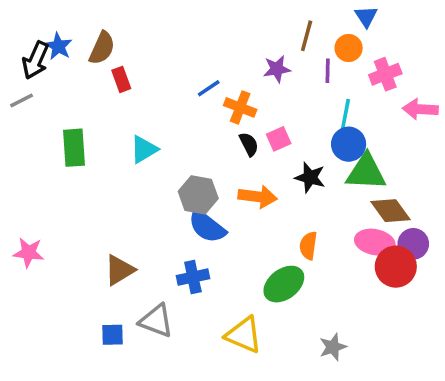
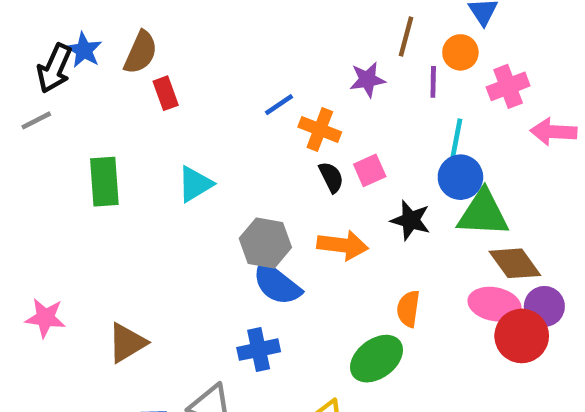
brown triangle: (119, 270) -> (127, 343), moved

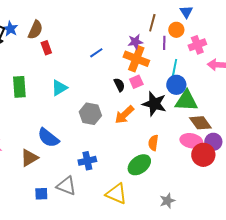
orange cross: (320, 130) -> (136, 59), moved, size x1.4
black star: (411, 220) -> (154, 104), size x1.4
orange arrow: (342, 245) -> (124, 115), turned 130
blue semicircle: (277, 284) -> (48, 138), moved

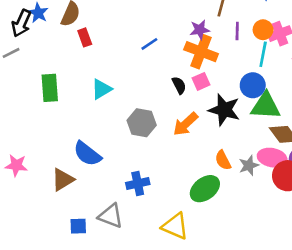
orange circle: (176, 30) -> (263, 30), moved
cyan line: (174, 69) -> (263, 54), moved
orange semicircle: (153, 143) -> (223, 160), turned -35
gray star: (167, 201) -> (249, 165), moved

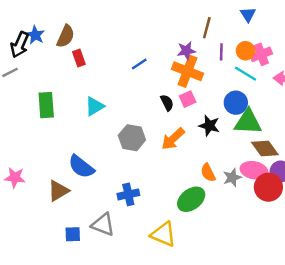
cyan line: (263, 54) -> (245, 74), turned -70
black star: (224, 110) -> (209, 126), size x0.7

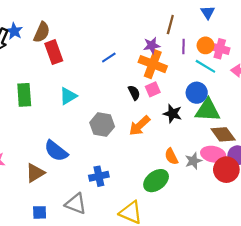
pink cross: (261, 54) -> (220, 49), turned 36
red rectangle: (79, 58) -> (54, 52), size x1.5
blue square: (73, 234) -> (40, 212), moved

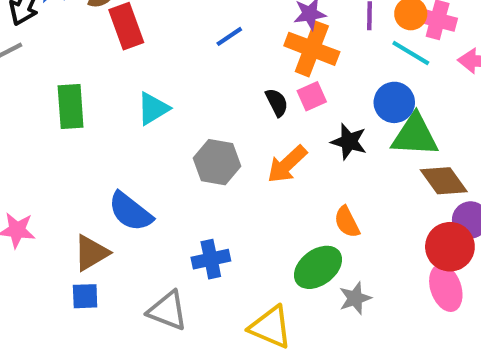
pink ellipse: (213, 154) -> (446, 288), moved, turned 60
gray star: (193, 161) -> (355, 298), moved
blue square: (40, 212) -> (85, 296), moved

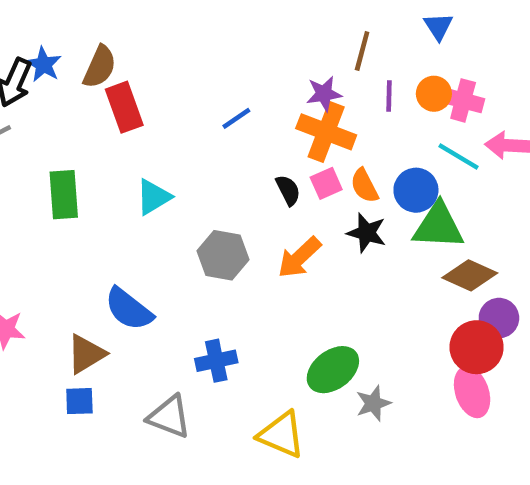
cyan line: (411, 53) -> (459, 157), moved
brown diamond: (444, 181) -> (470, 275), turned -30
orange semicircle: (347, 222) -> (364, 186), moved

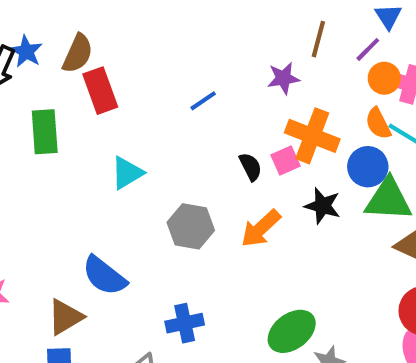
purple line: (389, 96) -> (368, 49), moved, turned 44
orange cross: (326, 132) -> (312, 136), moved
orange semicircle: (364, 186) -> (378, 123), moved
green rectangle: (64, 195) -> (45, 132), moved

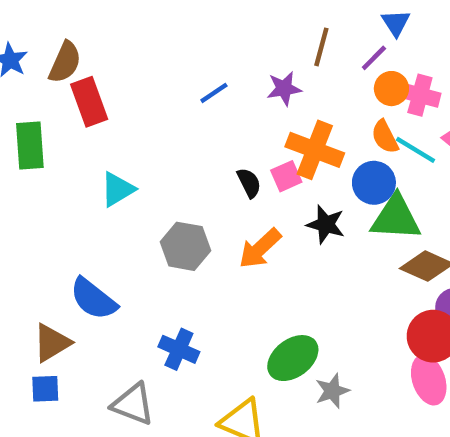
blue line: (203, 101) -> (214, 93), moved
blue cross: (185, 323) -> (179, 349), turned 36

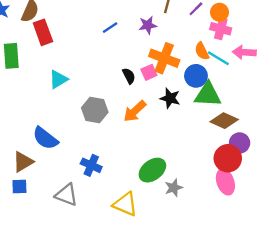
orange circle: (391, 89) -> (220, 12), moved

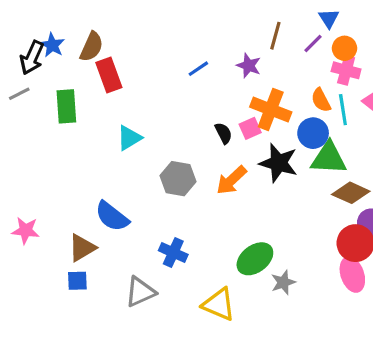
purple star: (148, 25) -> (249, 66), turned 30
cyan line: (218, 58) -> (343, 110), turned 50
black star: (170, 98) -> (279, 163), size x1.4
gray triangle: (66, 195) -> (140, 292), turned -45

